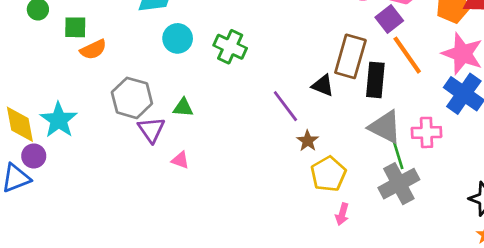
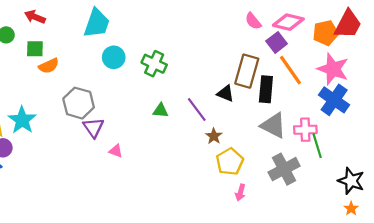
green triangle: (183, 108) -> (161, 111), moved
green line: (397, 153) -> (317, 146), moved

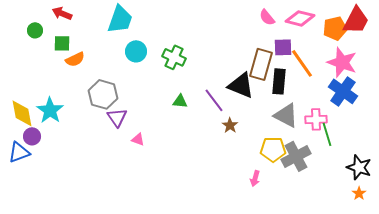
purple square: (277, 42) -> (283, 47), moved, turned 36
black triangle: (225, 93) -> (241, 85), size x1.6
yellow pentagon: (230, 162) -> (273, 149), moved, turned 30

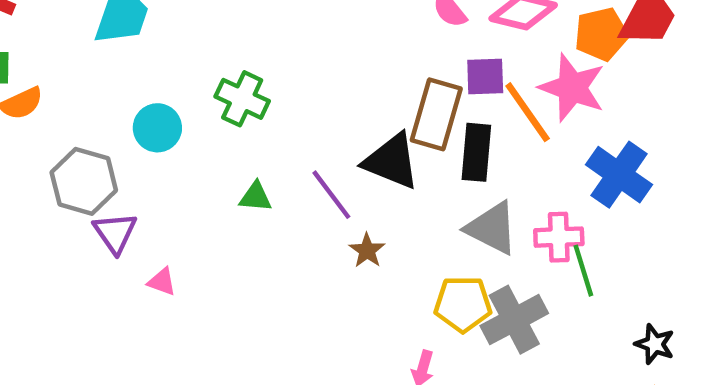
cyan circle: (136, 51) -> (157, 128), moved
pink star: (342, 62) -> (572, 88), moved
black star: (359, 167) -> (655, 344), size x0.7

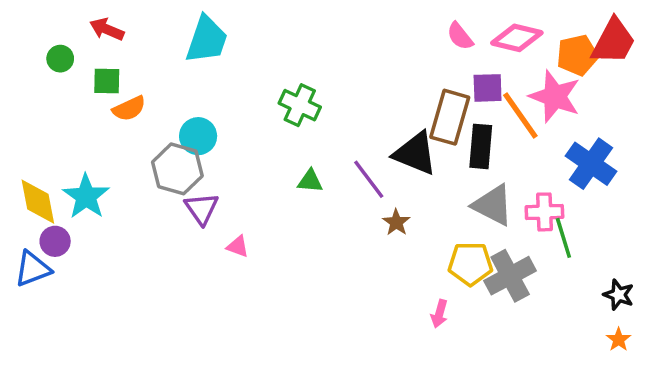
cyan circle: (157, 128) -> (198, 136), moved

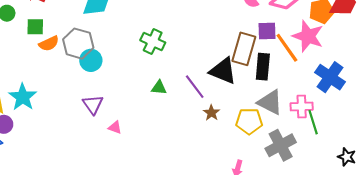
gray hexagon: (177, 169) -> (78, 44), moved
yellow pentagon: (470, 264) -> (249, 121), moved

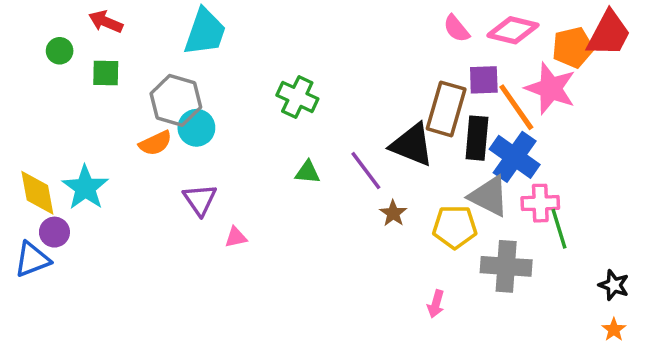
orange semicircle: (49, 44) -> (155, 143), moved
blue cross: (330, 77) -> (515, 157), moved
pink triangle: (115, 127) -> (236, 237), turned -32
gray cross: (281, 145) -> (506, 266), turned 32

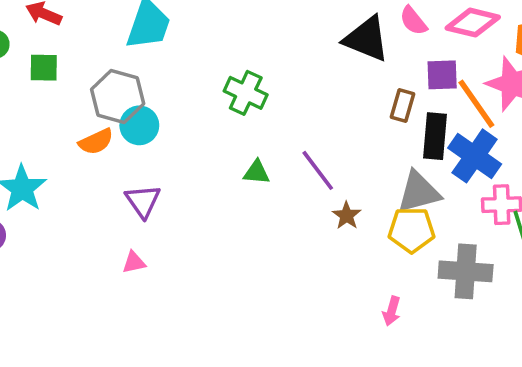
brown rectangle: (446, 109) -> (403, 106), size x0.6
black triangle: (412, 145) -> (366, 39), moved
gray triangle: (489, 196) -> (419, 192), moved, turned -42
pink triangle: (236, 237) -> (134, 262), moved

